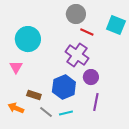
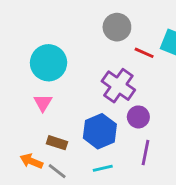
red line: (87, 32) -> (144, 53), moved
pink triangle: (16, 67) -> (43, 103), moved
gray line: (46, 112) -> (57, 171), moved

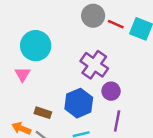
red line: (144, 53) -> (116, 24), moved
pink triangle: (43, 103) -> (22, 74), moved

